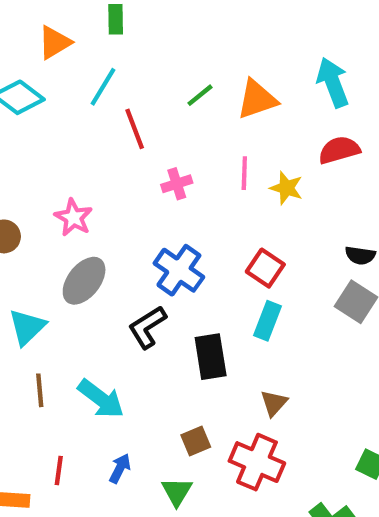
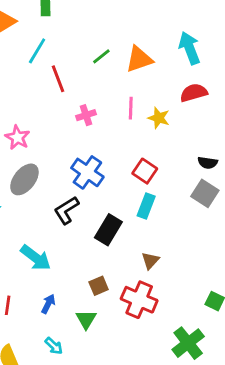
black rectangle: (211, 357) -> (108, 230), turned 40

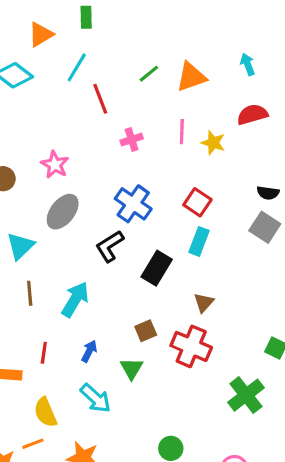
cyan arrow: (189, 48) -> (248, 64), size x0.6
cyan arrow: (36, 258) -> (75, 299), turned -96
cyan arrow: (54, 346) -> (96, 398), size x1.5

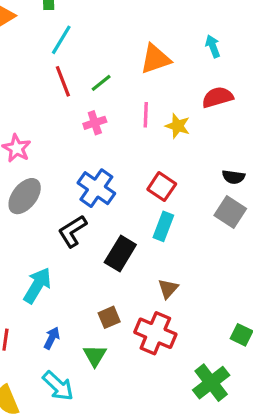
cyan line: (77, 67) -> (61, 40), moved
green line: (149, 74) -> (101, 83), moved

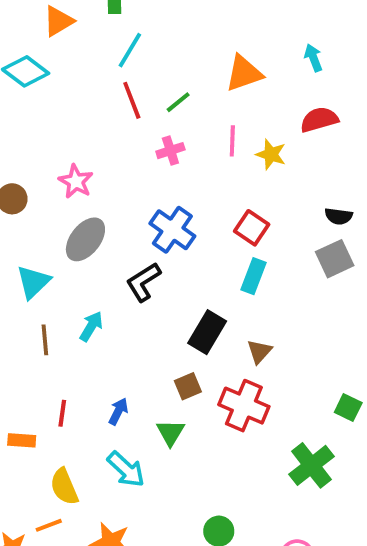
gray square: (230, 212) -> (335, 259), turned 32
black rectangle: (120, 254) -> (207, 332), moved
cyan arrow: (37, 285) -> (91, 326), moved, size x0.7

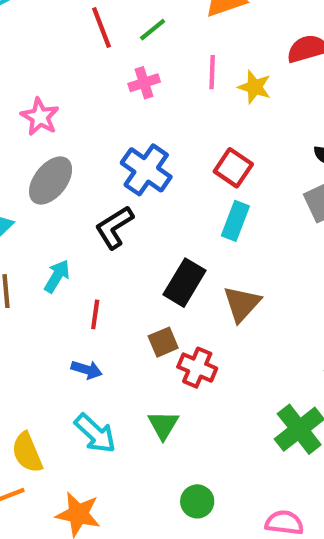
brown triangle: (259, 351) -> (242, 304), size x1.4
red cross: (244, 406) -> (197, 368), moved, size x0.7
blue arrow: (118, 411) -> (87, 370), turned 80
red line: (62, 413) -> (95, 314), moved
green triangle: (170, 433) -> (163, 425), moved

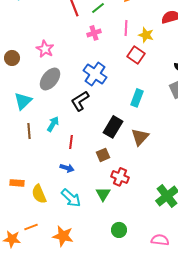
red square: (233, 168) -> (136, 55), moved
red cross: (197, 368) -> (120, 177), moved
yellow semicircle: (27, 453) -> (39, 194), moved

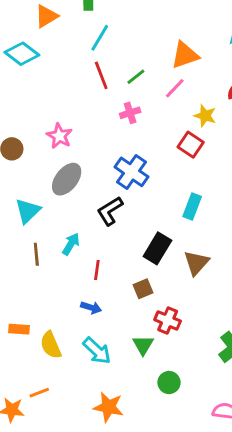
pink line: (126, 28) -> (175, 88), moved, turned 42
green circle: (119, 230) -> (169, 383), moved
orange star: (63, 236) -> (108, 407), moved

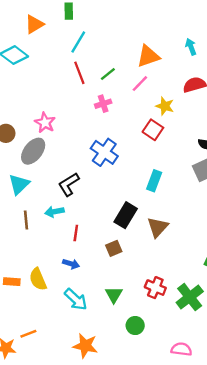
gray ellipse: (67, 179) -> (33, 151), moved
black L-shape: (110, 211) -> (69, 184), moved
cyan arrow: (71, 244) -> (54, 212), turned -132
red cross: (168, 320) -> (155, 288), moved
yellow semicircle: (51, 345) -> (38, 279), moved

